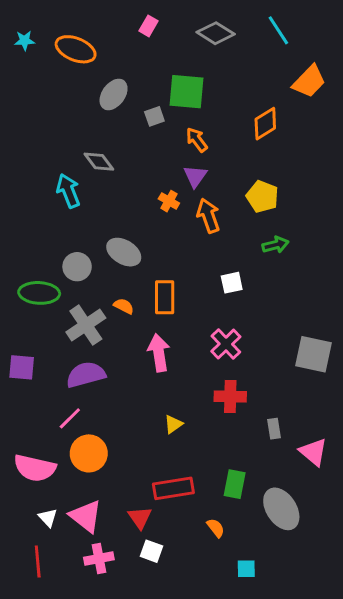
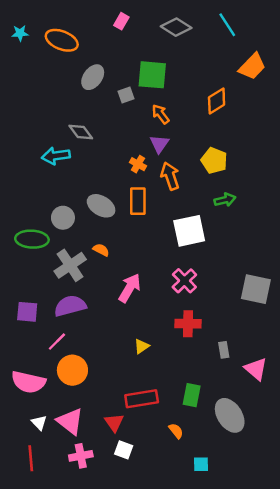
cyan arrow: (68, 191) -> (56, 156), turned -76
white square: (232, 283) -> (189, 231), size x1.8
orange rectangle: (165, 297) -> (138, 201), moved
pink arrow: (159, 353) -> (130, 288), turned 40
purple square: (22, 367) -> (27, 312), moved

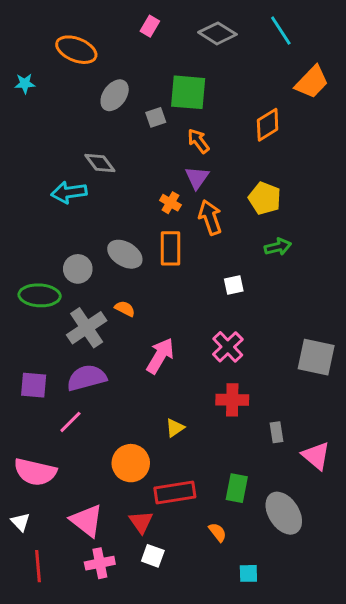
cyan star: (20, 33) -> (25, 84), moved
white square: (189, 231) -> (234, 285), size x0.5
orange circle: (72, 370) -> (131, 463), moved
white triangle: (39, 423) -> (20, 522), moved

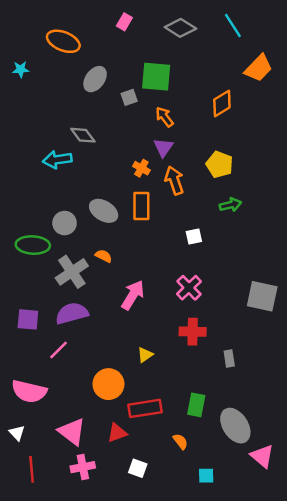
pink triangle: (316, 456) -> (262, 456), moved
red triangle: (141, 522) -> (117, 433), turned 45
white square: (153, 556) -> (138, 468), moved

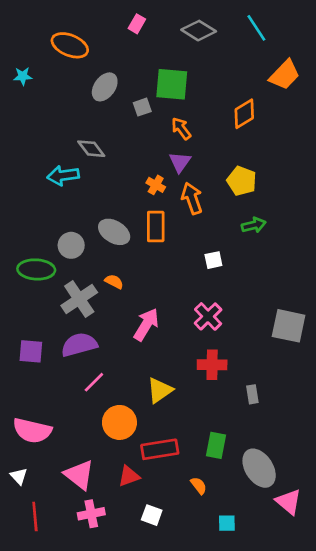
pink line: (58, 350) -> (94, 382), moved
yellow triangle: (145, 355) -> (160, 390), size x1.5

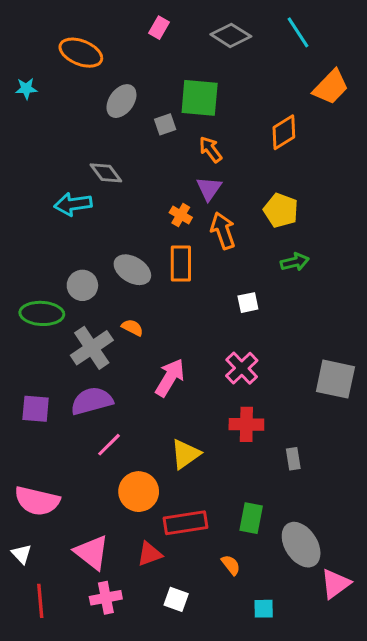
pink triangle: (289, 502) -> (335, 584), turned 44

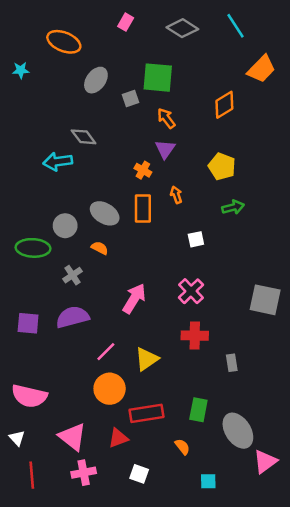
orange arrow: (223, 231) -> (176, 195), moved, size x0.6
orange semicircle: (132, 328) -> (100, 248), moved
gray cross: (92, 348) -> (73, 275), size x0.6
pink line: (109, 445) -> (106, 352), moved

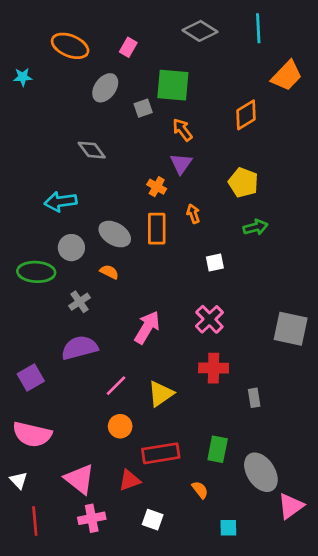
pink rectangle: (126, 22) -> (128, 47), moved
cyan line: (235, 26) -> (258, 28), turned 30
cyan arrow: (58, 162) -> (61, 202), moved
purple square: (28, 323) -> (31, 377), moved, turned -35
orange circle: (110, 389) -> (120, 426), size x0.7

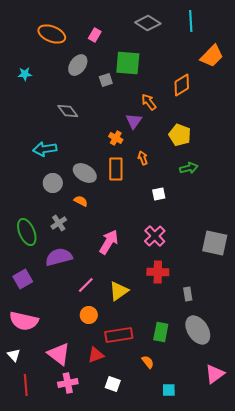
cyan star: (23, 77) -> (25, 74), moved
orange arrow: (182, 130) -> (149, 102), moved
green ellipse: (36, 272) -> (27, 232), moved, turned 64
gray ellipse: (261, 472) -> (198, 330), moved

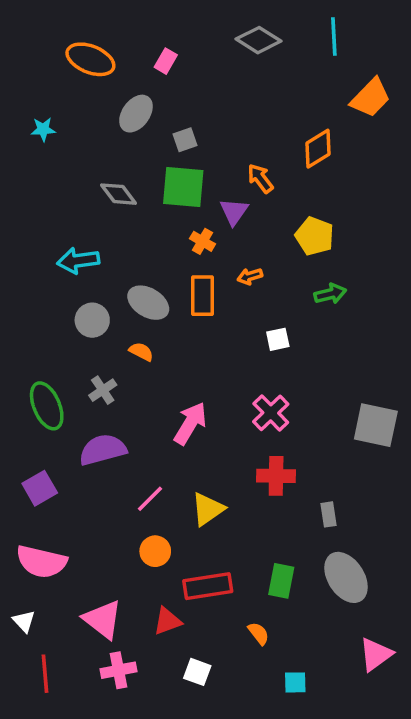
green square: (128, 63) -> (183, 187), moved
orange arrow: (143, 158) -> (250, 276), turned -88

